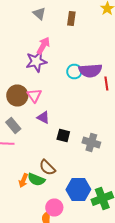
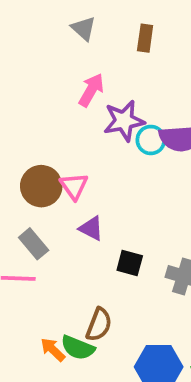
purple star: (36, 62) -> (124, 121), moved
brown semicircle: (47, 168) -> (99, 325), turned -114
orange arrow: (23, 180) -> (53, 350), turned 112

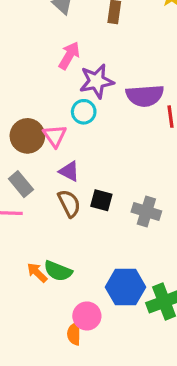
cyan circle: (151, 140) -> (84, 112), moved
brown semicircle: (99, 325) -> (69, 203), moved, turned -48

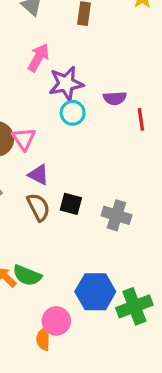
purple semicircle: (145, 96) -> (115, 98), size x0.6
cyan circle: (84, 112) -> (73, 113), moved

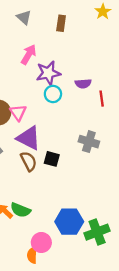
purple triangle: (38, 175) -> (29, 138), size x1.6
gray cross: (116, 215) -> (89, 142), moved

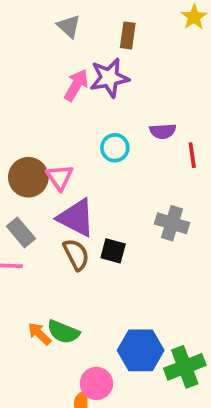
purple star: (48, 73) -> (109, 78), moved

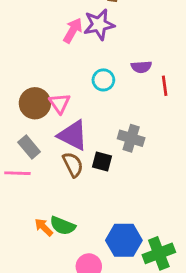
gray cross: (172, 223) -> (131, 138), moved

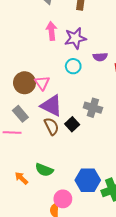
purple star: (99, 25) -> (75, 38), moved
pink arrow: (73, 30) -> (51, 31), turned -36
black square: (102, 162) -> (72, 124), turned 32
orange arrow: (44, 227) -> (21, 178), moved

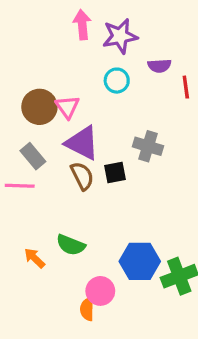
black square: (72, 124) -> (115, 173), turned 32

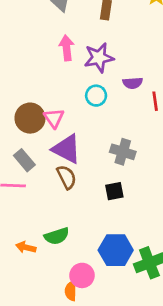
black square: (115, 173) -> (114, 191), moved
green semicircle: (71, 245) -> (57, 236), turned -40
orange arrow: (35, 258) -> (26, 247), turned -30

